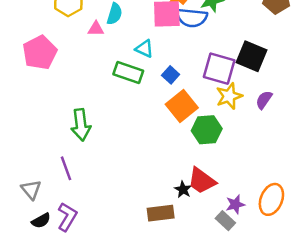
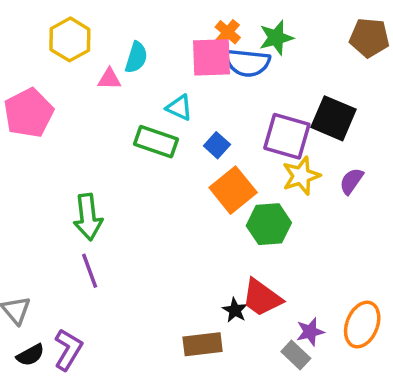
purple line: (66, 168) -> (90, 271), moved

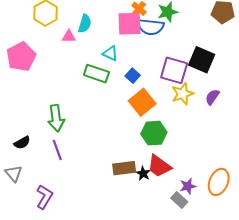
green hexagon: (269, 224) -> (154, 133), moved
brown rectangle: (203, 344) -> (124, 168), moved
black semicircle: (30, 355) -> (22, 143), moved

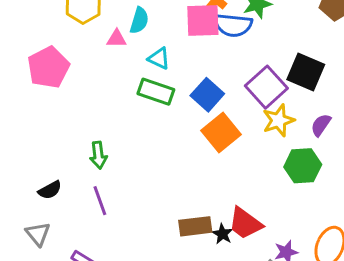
cyan triangle: (110, 53) -> (159, 58), moved
purple square: (174, 70) -> (266, 87), turned 32
blue square: (133, 76) -> (207, 95), size x1.5
green arrow: (56, 118) -> (98, 155), size x0.7
green hexagon: (154, 133) -> (303, 166), moved

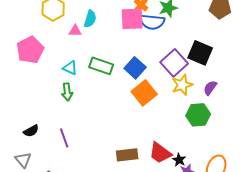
cyan triangle: (159, 58) -> (70, 68), moved
green arrow: (98, 155) -> (67, 92), moved
black star: (222, 234) -> (179, 160), moved

